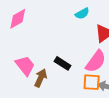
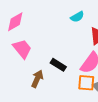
pink trapezoid: (25, 66) -> (22, 49), moved

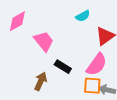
pink trapezoid: (22, 49) -> (44, 41), moved

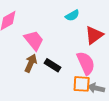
pink semicircle: (97, 64) -> (86, 63), turned -60
brown arrow: (41, 81) -> (31, 63), moved

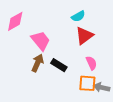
red triangle: (94, 35) -> (84, 36), moved
pink semicircle: (86, 63) -> (91, 63), size x0.6

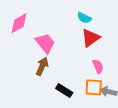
cyan semicircle: (78, 16) -> (84, 18), turned 56
black rectangle: (59, 65) -> (64, 91), moved

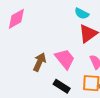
pink trapezoid: (45, 43) -> (65, 59), moved

